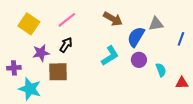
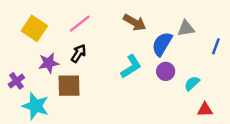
purple cross: (14, 68) -> (16, 81), turned -32
cyan semicircle: (161, 70) -> (192, 83), turned -112
red triangle: (182, 83) -> (205, 110), moved

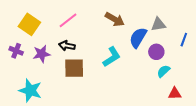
black arrow: (79, 53) -> (67, 46), turned -112
purple circle: (166, 71) -> (156, 52), moved
purple cross: (16, 81) -> (16, 51), moved, turned -32
brown square: (69, 86) -> (74, 68), moved

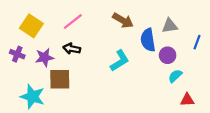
blue semicircle: (138, 38) -> (148, 40), turned -40
brown square: (74, 68) -> (60, 79), moved

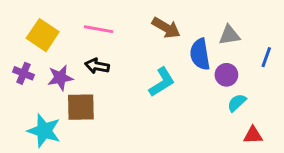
pink line: (73, 21) -> (99, 29), turned 48

